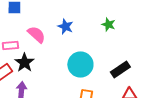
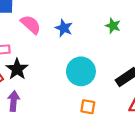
pink semicircle: (36, 34) -> (31, 25), moved

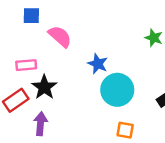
blue star: (64, 28) -> (98, 64), moved

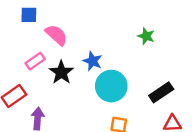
pink rectangle: (26, 65) -> (35, 61), moved, turned -30
black star: (44, 87) -> (61, 72), moved

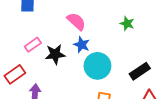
pink semicircle: (56, 35) -> (76, 21), moved
black star: (61, 72) -> (55, 54), turned 30

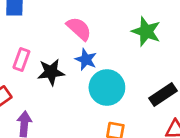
green star: (127, 24) -> (146, 31), size x1.5
pink rectangle: (33, 45) -> (21, 59), turned -35

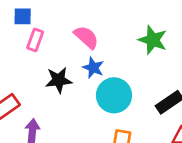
pink rectangle: (21, 59) -> (35, 40), moved

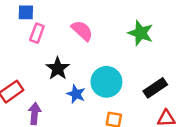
blue star: (93, 68) -> (76, 94), moved
black star: (59, 80) -> (58, 68), turned -30

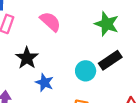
cyan circle: (106, 82) -> (86, 71), moved, size x0.7
black rectangle: (155, 88) -> (110, 60), moved

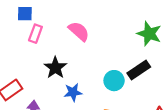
green star: (107, 24) -> (149, 34), moved
blue star: (44, 83) -> (73, 92), turned -30

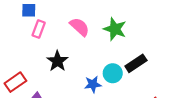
green star: (149, 34) -> (115, 29), moved
blue star: (73, 92) -> (93, 84), moved

